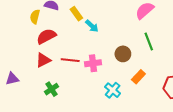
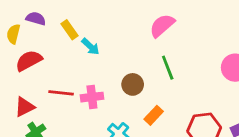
red triangle: (43, 60) -> (25, 107), moved

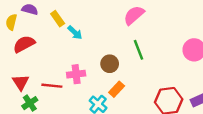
red line: (61, 93) -> (52, 86), moved
red triangle: (25, 107) -> (21, 82), turned -36
orange rectangle: (154, 115) -> (117, 89), moved

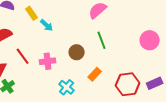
red line: (52, 86) -> (23, 56), moved, turned 48
orange rectangle: (117, 89) -> (95, 74), moved

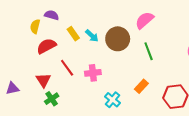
yellow rectangle: (32, 13) -> (73, 34), moved
brown circle: (77, 52) -> (118, 39), moved, size x1.5

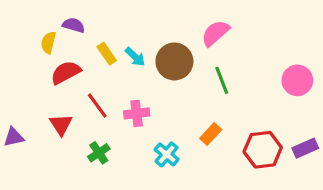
green cross: (52, 99) -> (99, 153), moved

